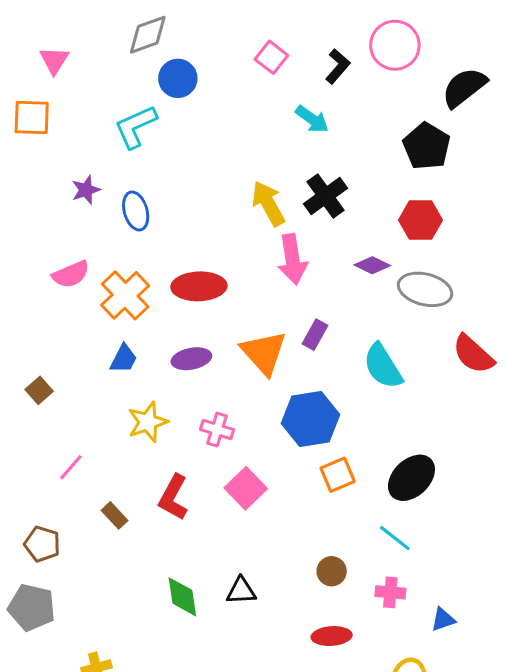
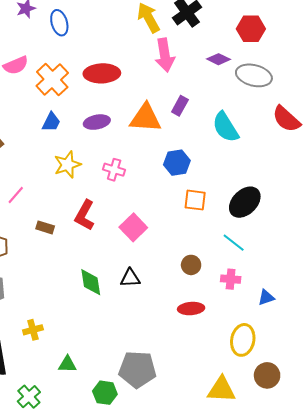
orange triangle: (264, 353) -> (145, 118), turned -44
blue hexagon: (310, 419) -> (177, 163), size x0.7
orange square: (338, 475) -> (195, 200), turned 30
pink square: (246, 488) -> (133, 227), moved
brown rectangle: (115, 515) -> (45, 227), turned -30

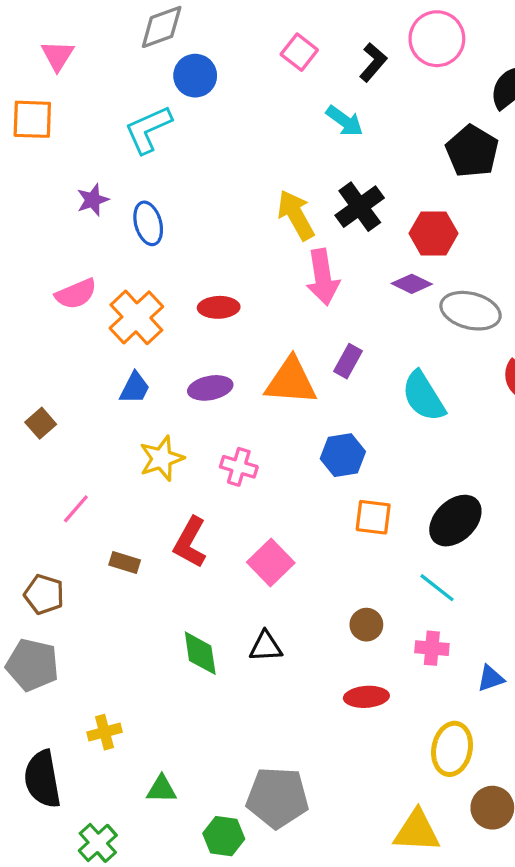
red hexagon: (251, 29) -> (434, 233), moved
red ellipse: (102, 73) -> (219, 307), size x0.7

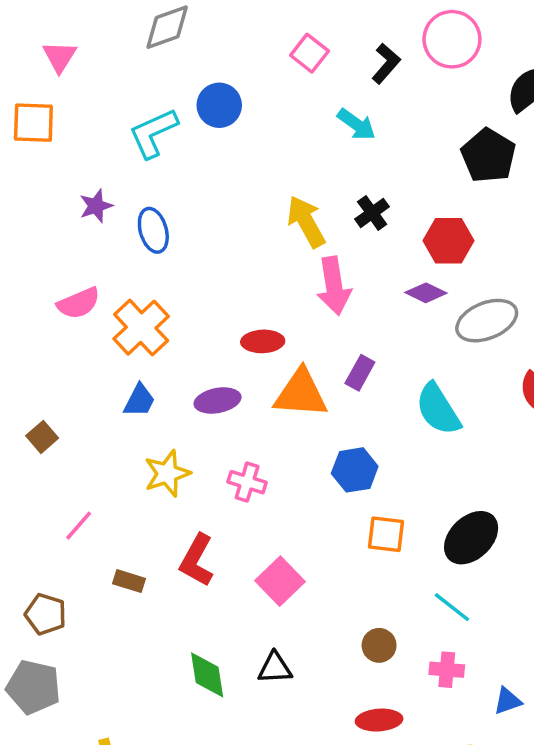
blue circle: (195, 76) -> (219, 105), moved
black cross: (360, 207) -> (372, 213), size x0.7
red ellipse: (219, 307) -> (263, 341), moved
gray ellipse: (471, 311) -> (487, 321), turned -36

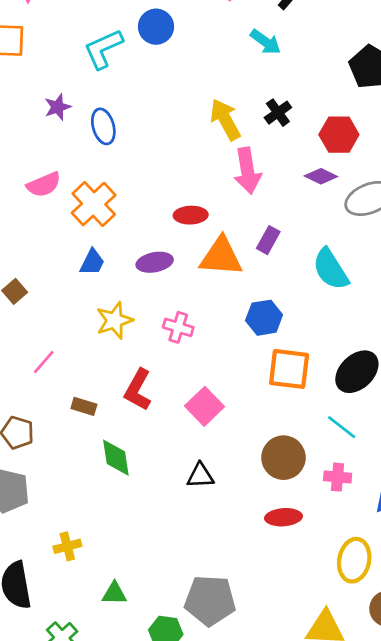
orange square: (386, 534) -> (289, 369), size x1.4
brown circle: (379, 645) -> (283, 458), size x1.6
green diamond: (207, 675) -> (116, 458), moved

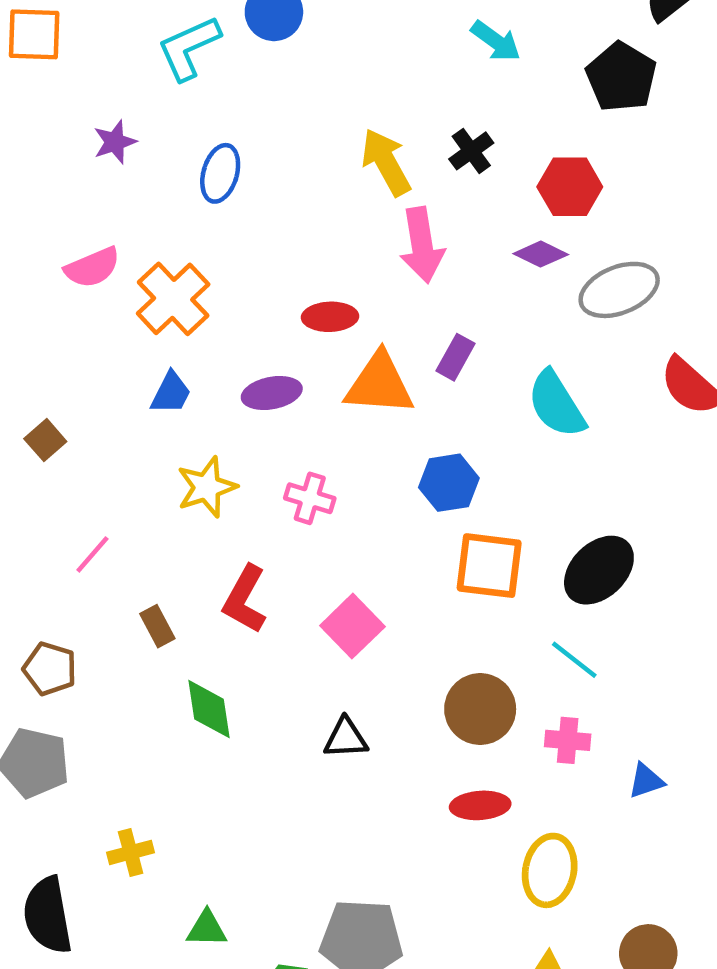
cyan arrow: (265, 42) -> (496, 41), moved
blue ellipse: (103, 126) -> (220, 173), moved, turned 32
brown rectangle: (84, 406) -> (157, 626), turned 45
yellow ellipse: (354, 560) -> (550, 870), moved

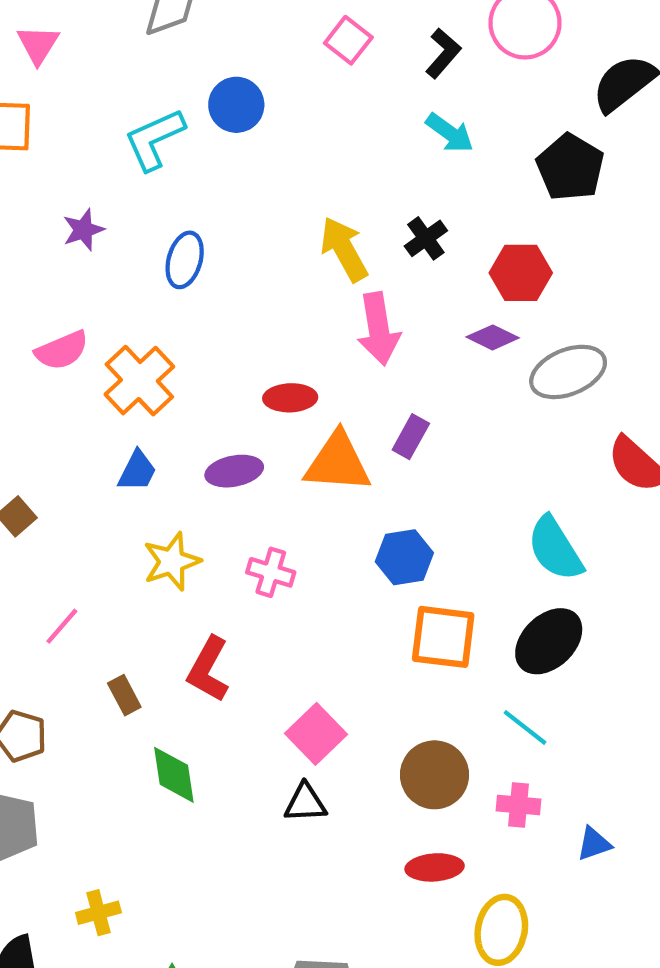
cyan semicircle: (556, 404) -> (555, 549), moved
pink square: (352, 626) -> (316, 734), moved

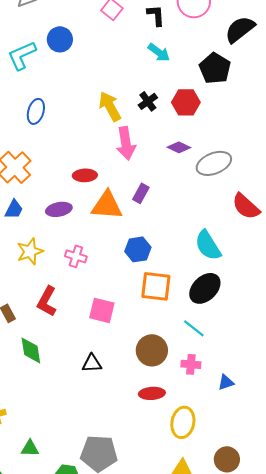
black L-shape: (443, 53) -> (156, 15), turned -45
red hexagon: (521, 273) -> (186, 102), moved
pink square: (316, 734) -> (102, 310), moved, turned -32

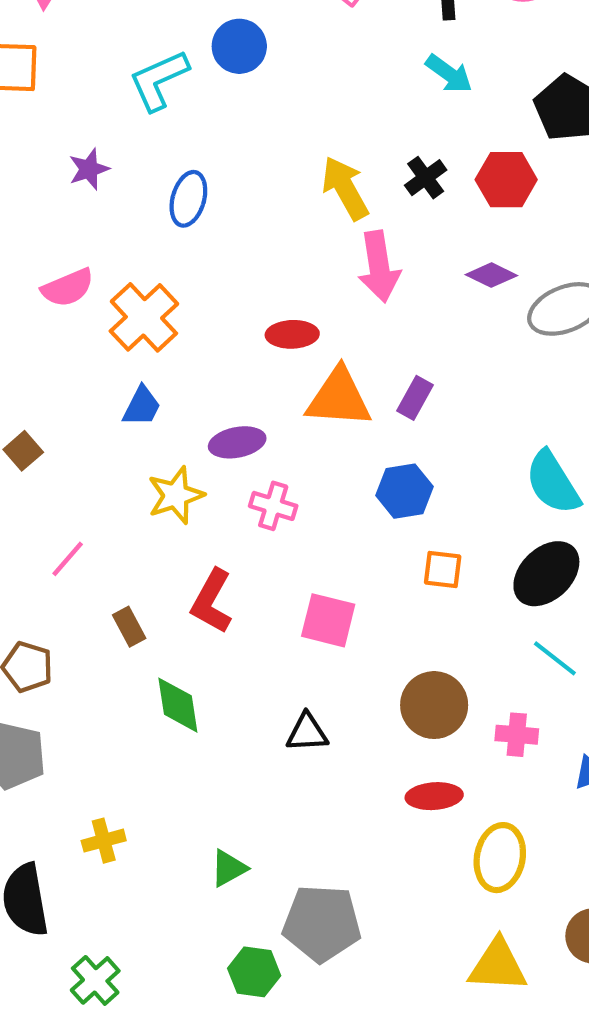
purple rectangle: (141, 193) -> (415, 398), moved
purple ellipse: (59, 209) -> (237, 442), moved
orange square: (156, 286) -> (443, 569), size x0.6
cyan line: (194, 328) -> (555, 658), moved
green triangle: (30, 448) -> (229, 868), moved, turned -30

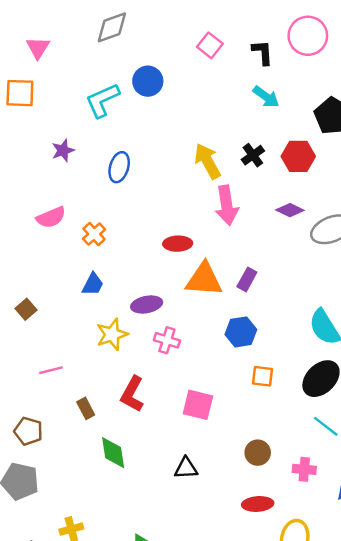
orange cross: (144, 317) -> (94, 234), size x0.6
pink line: (68, 559) -> (51, 370), turned 35
brown circle: (434, 705) -> (258, 453), size x0.7

